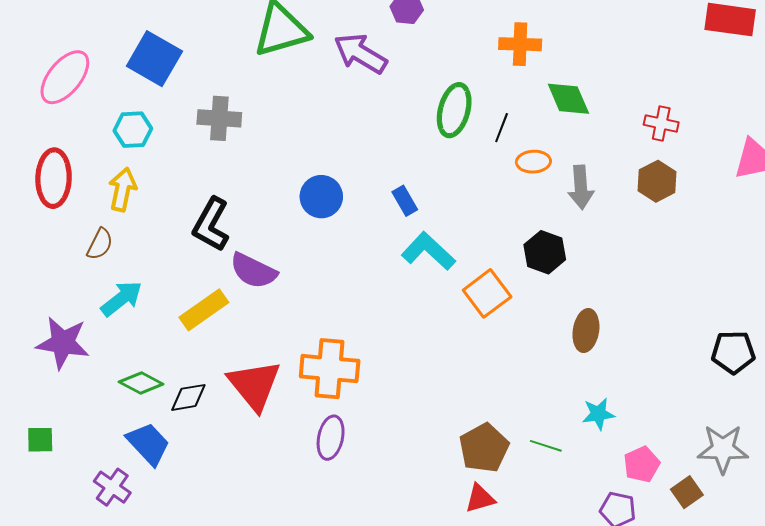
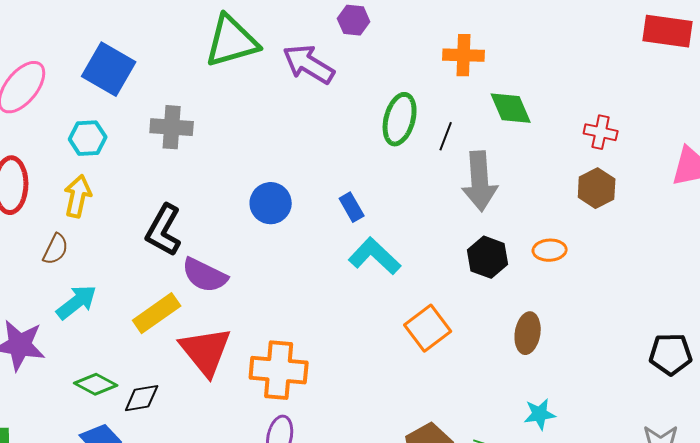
orange ellipse: (533, 162) -> (550, 250), moved
gray arrow: (581, 187) -> (480, 181), moved, size x1.4
orange square: (487, 293) -> (428, 328), moved
red triangle: (254, 385) -> (206, 351), moved

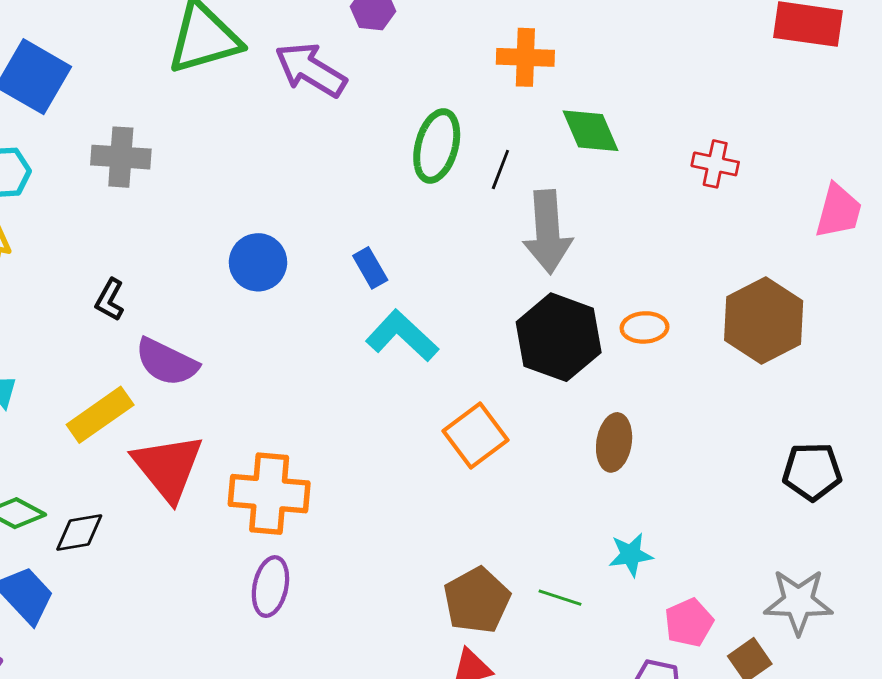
brown hexagon: (597, 188) -> (764, 321), moved, size x1.5
black L-shape: (164, 230) -> (110, 300), size x0.6
black hexagon: (488, 257) -> (559, 337), size x1.5

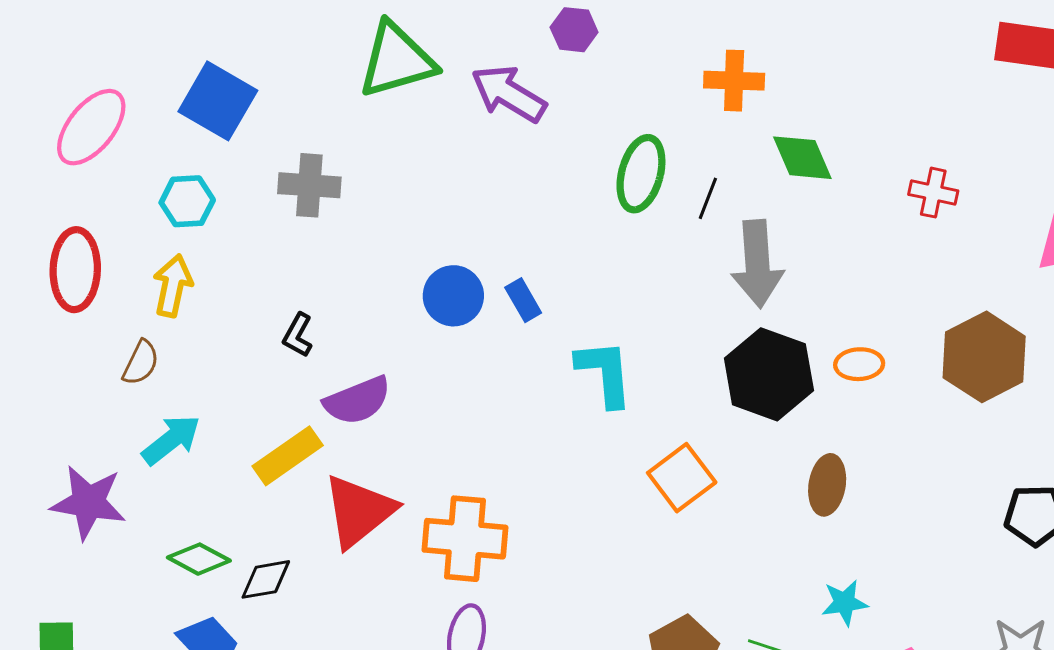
blue rectangle: (370, 268) -> (523, 300), moved
cyan L-shape: (402, 336) -> (605, 373), turned 42
purple semicircle: (167, 362) -> (357, 401), turned -48
red triangle: (168, 467) -> (359, 511), turned 30

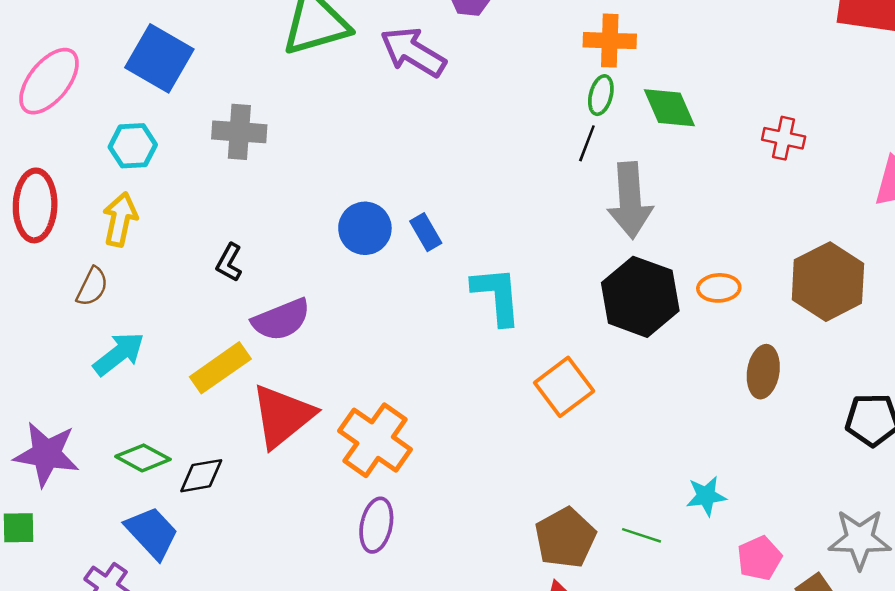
green ellipse: (641, 174) -> (601, 95), moved, size x0.6
brown ellipse: (827, 485) -> (763, 372), moved
purple star: (88, 502) -> (46, 454), moved
orange cross: (465, 539) -> (375, 440), turned 30

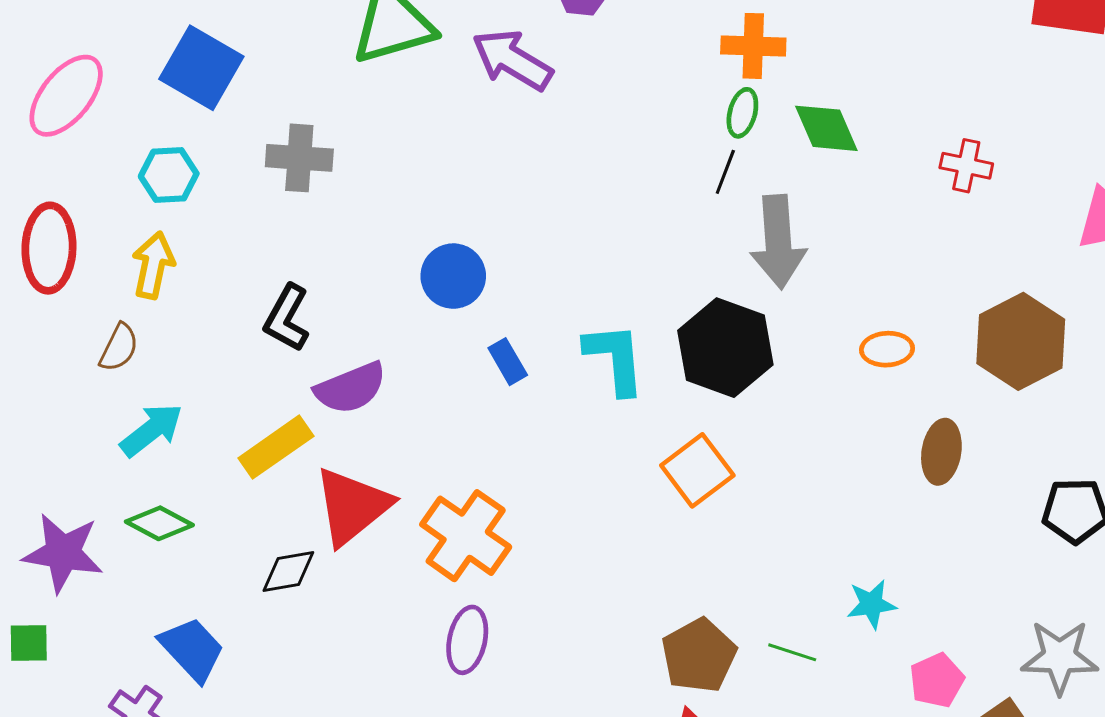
blue rectangle: (426, 232) -> (508, 362), moved
black L-shape: (229, 263) -> (287, 318), size x1.4
black hexagon: (640, 297) -> (725, 348), moved
green diamond: (143, 458) -> (159, 523), moved
black diamond: (201, 476) -> (288, 571), moved

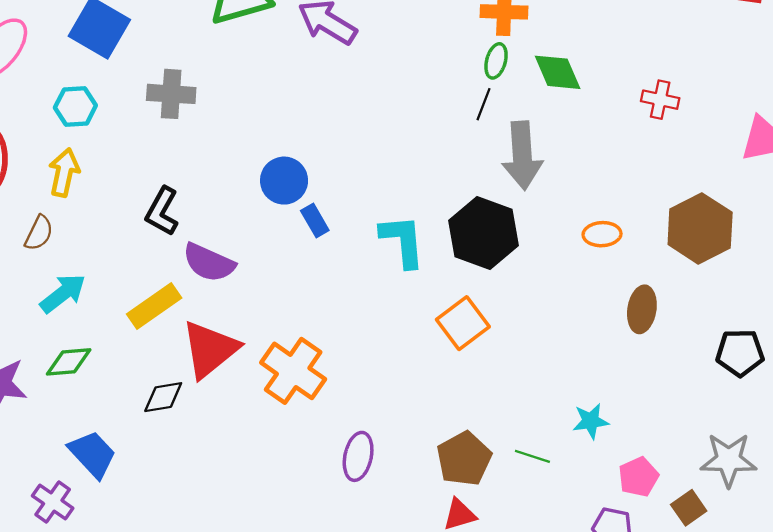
blue rectangle: (508, 362) -> (315, 220), moved
purple semicircle: (351, 388) -> (209, 263), turned 46
green diamond: (159, 523) -> (69, 362), turned -33
purple ellipse: (467, 640) -> (358, 456), moved

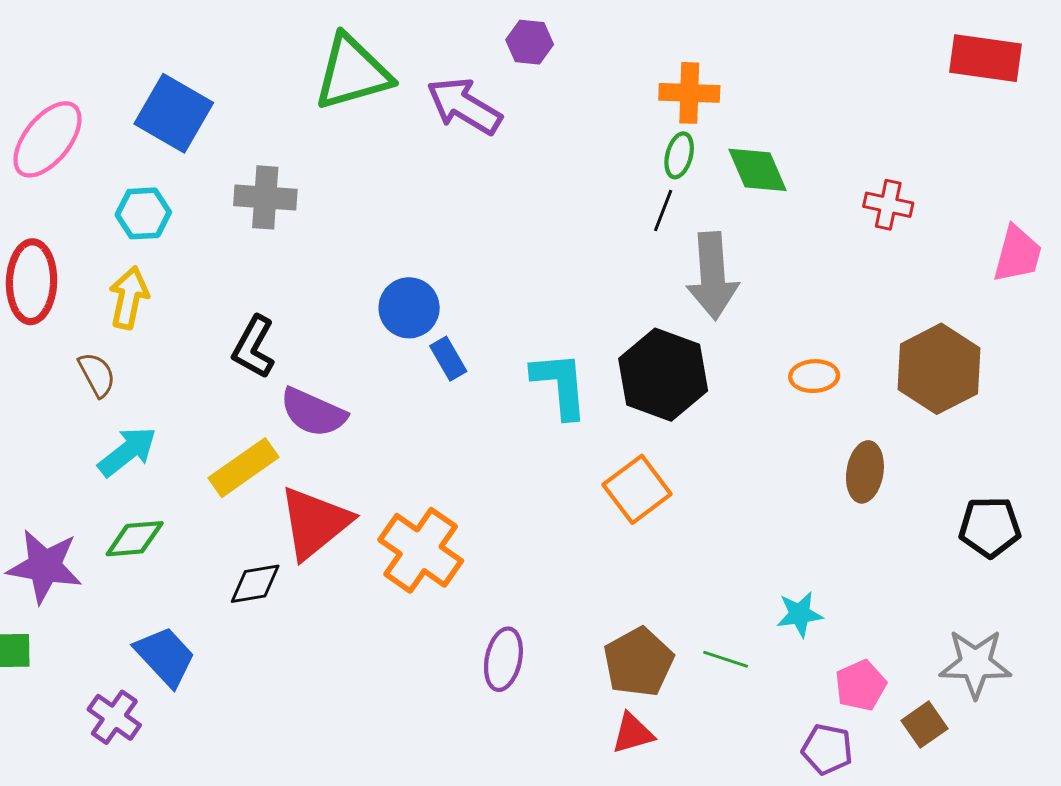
brown semicircle: (39, 233) -> (97, 375), turned -54

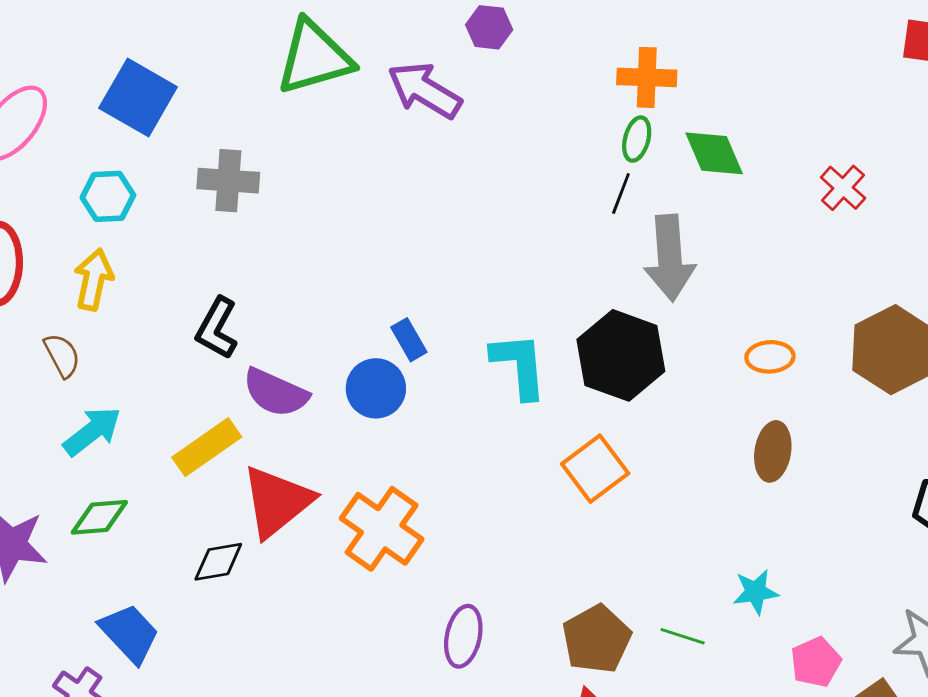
red cross: (888, 205) -> (843, 188), turned 30
blue circle: (409, 308) -> (376, 388), moved
brown ellipse: (865, 472) -> (773, 451), moved

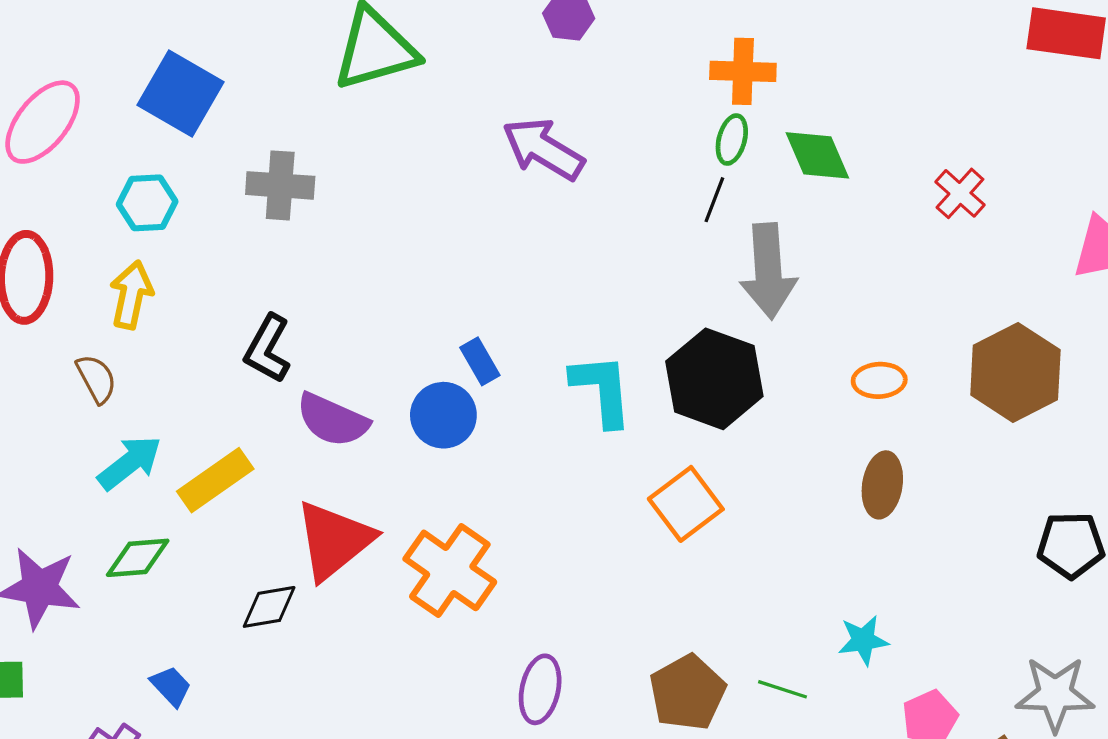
purple arrow: (425, 90) -> (543, 149), moved
yellow rectangle: (207, 447) -> (215, 480), moved
blue trapezoid: (129, 633) -> (171, 686), size x0.6

